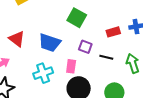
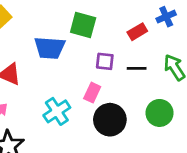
blue trapezoid: (50, 43) -> (50, 48), moved
pink rectangle: (71, 66) -> (92, 93), turned 32

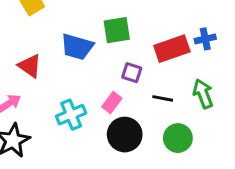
green square: (83, 25) -> (117, 30), turned -36
red rectangle: (137, 32) -> (172, 49), size x1.6
black line: (137, 68) -> (163, 98), moved

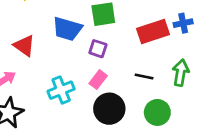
purple square: (132, 73) -> (98, 49), moved
green arrow: (203, 94) -> (181, 73), turned 30

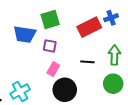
cyan cross: (61, 90) -> (20, 92), moved
green circle: (157, 112) -> (113, 84), moved

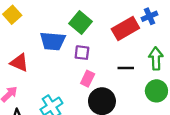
green square: (50, 19) -> (81, 23), turned -30

